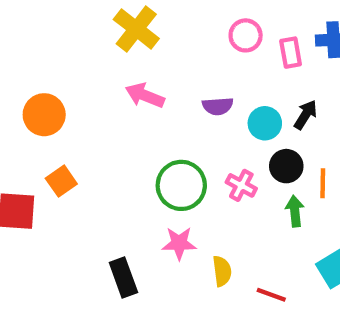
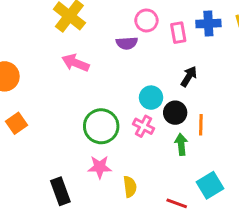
purple semicircle: (218, 106) -> (127, 43), moved
cyan circle: (265, 123) -> (151, 98), moved
red line: (271, 295) -> (177, 203), moved

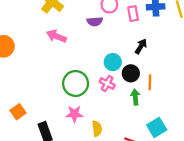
orange square: (17, 123) -> (18, 112), moved

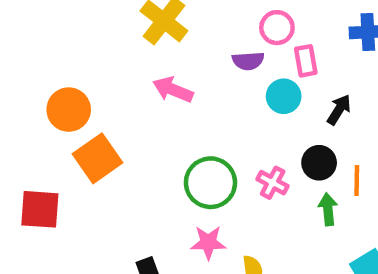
pink rectangle: (133, 14) -> (306, 61), moved
cyan circle: (113, 62) -> (284, 96), moved
orange square: (18, 112) -> (97, 158), moved, size x1.5

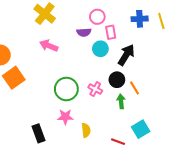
black arrow: (339, 110) -> (126, 55), size x1.5
orange line: (357, 180) -> (134, 88), turned -32

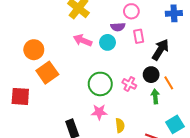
pink rectangle: (111, 32) -> (139, 36), moved
cyan circle: (100, 49) -> (108, 42), moved

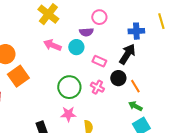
blue cross: (174, 13) -> (136, 31), moved
pink rectangle: (139, 36) -> (99, 61), moved, turned -56
green arrow: (155, 96) -> (135, 106), moved, turned -56

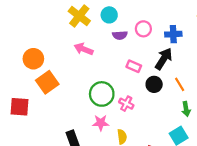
pink circle: (99, 17) -> (143, 29), moved
cyan circle: (76, 47) -> (109, 15), moved
orange line: (135, 86) -> (180, 84), moved
pink cross: (97, 87) -> (126, 104), moved
green arrow: (135, 106) -> (186, 109), moved, turned -128

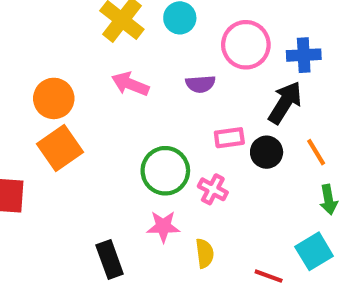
pink circle: (143, 29) -> (246, 45), size x1.5
purple semicircle: (120, 35) -> (200, 84), moved
orange circle: (33, 59) -> (54, 98), moved
pink rectangle: (134, 66) -> (229, 138), moved, turned -32

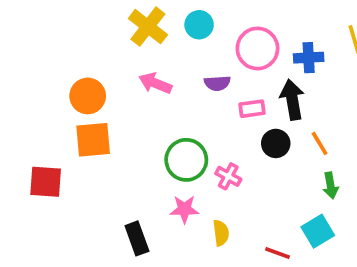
black arrow: (285, 103) -> (292, 100), turned -42
pink rectangle: (229, 138) -> (252, 109), moved
orange square: (60, 148) -> (93, 140), turned 30

